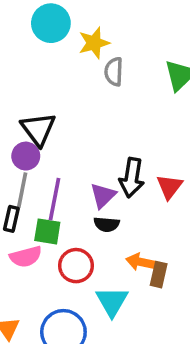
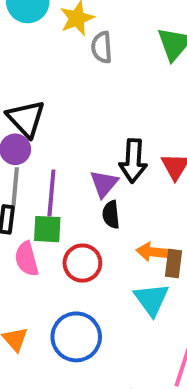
black semicircle: (107, 224) -> (111, 215), turned 85
pink semicircle: (26, 257) -> (27, 259), turned 96
cyan triangle: (112, 302) -> (151, 299), moved

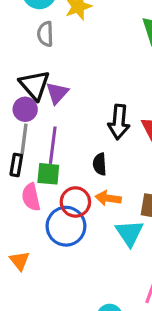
gray semicircle: (102, 47) -> (45, 34), moved
purple triangle: (104, 184) -> (57, 93), moved
orange arrow: (152, 252) -> (108, 198), moved
blue circle: (76, 337) -> (66, 226), moved

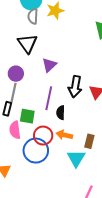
gray semicircle: (45, 34) -> (33, 16), moved
black triangle: (35, 85) -> (27, 43), moved
purple triangle: (57, 93) -> (49, 65), moved
purple line: (53, 145) -> (49, 98), moved

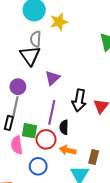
gray semicircle: (33, 16) -> (36, 39), moved
red circle: (43, 136) -> (46, 139), moved
blue circle: (36, 151) -> (38, 166), size x0.7

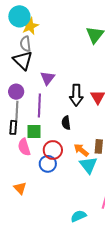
yellow star: (59, 22) -> (30, 26), moved
purple line: (52, 112) -> (39, 105), moved
red circle: (46, 139) -> (53, 150), moved
orange arrow: (68, 150) -> (81, 150), moved, turned 35

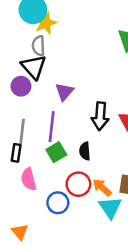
purple circle: (16, 92) -> (21, 86), moved
green square: (34, 131) -> (56, 152), moved, turned -35
red circle: (53, 150) -> (78, 184), moved

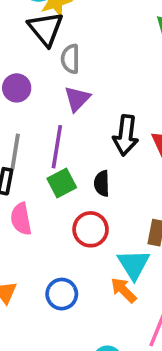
gray semicircle: (38, 46) -> (70, 59), moved
black triangle: (34, 67) -> (46, 29), moved
orange arrow: (102, 187) -> (124, 290), moved
blue circle: (58, 203) -> (62, 294), moved

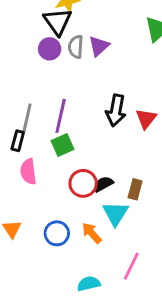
purple circle: (17, 88) -> (50, 49), moved
purple triangle: (77, 99) -> (99, 46), moved
black semicircle: (102, 183) -> (103, 184), moved, turned 60
orange arrow: (124, 290) -> (92, 233), moved

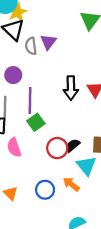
purple circle: (50, 49) -> (13, 75), moved

